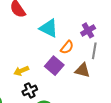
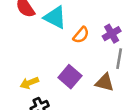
cyan triangle: (49, 28) -> (55, 17), moved
orange semicircle: (67, 47) -> (81, 35), moved

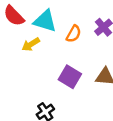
yellow arrow: (29, 83) -> (31, 44), moved

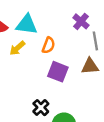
orange semicircle: (74, 34) -> (49, 45), moved

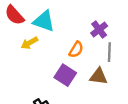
orange semicircle: (49, 45) -> (76, 50), moved

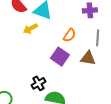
purple cross: (99, 30) -> (90, 10), moved, turned 32

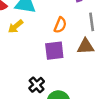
purple square: (60, 57) -> (54, 51), turned -30

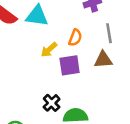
yellow arrow: (16, 26) -> (49, 50), moved

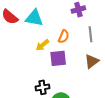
brown triangle: (103, 60) -> (92, 61), moved, turned -35
black cross: (52, 103) -> (43, 87), turned 32

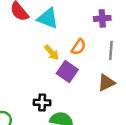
yellow arrow: (42, 45) -> (52, 52), turned -104
purple square: (58, 58) -> (67, 72), turned 30

